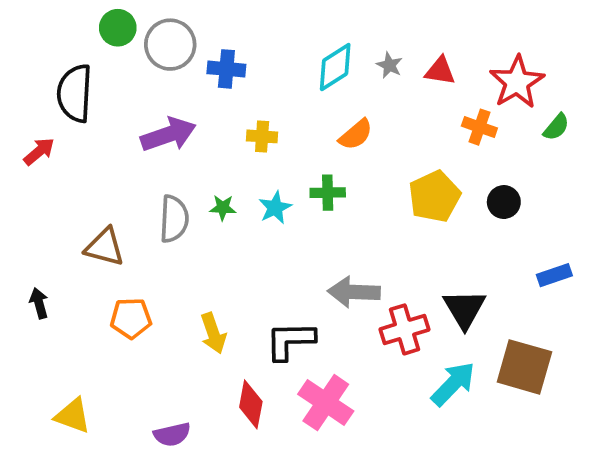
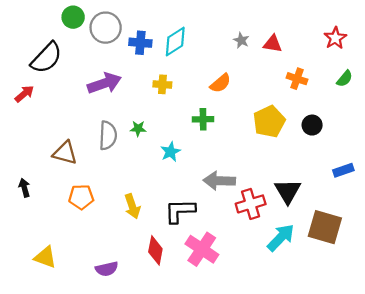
cyan diamond: (335, 67) -> (175, 42), moved
red star: (517, 82) -> (335, 38), moved, size x0.7
black semicircle: (75, 93) -> (46, 58), turned -140
cyan star: (275, 208) -> (171, 152), moved

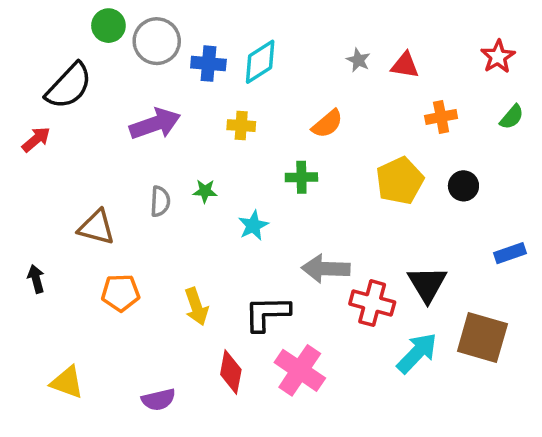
orange cross: (297, 79) -> (441, 117), turned -30
gray semicircle: (108, 135) -> (160, 201), size x0.7
red cross: (251, 204) -> (372, 303), turned 32

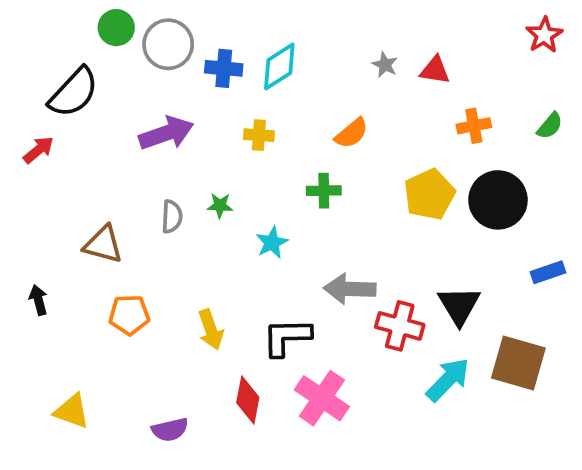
red star: (498, 57) -> (544, 35), moved
black circle: (463, 186) -> (498, 200), size x1.8

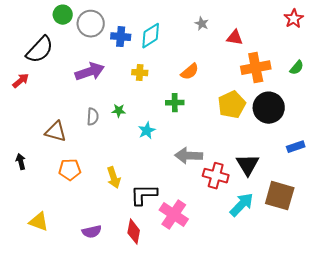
gray star: (385, 65) -> (202, 24), moved
orange cross: (474, 126) -> (256, 68), size x1.6
black L-shape: (287, 337) -> (144, 195), moved
red diamond: (248, 400) -> (134, 232), moved

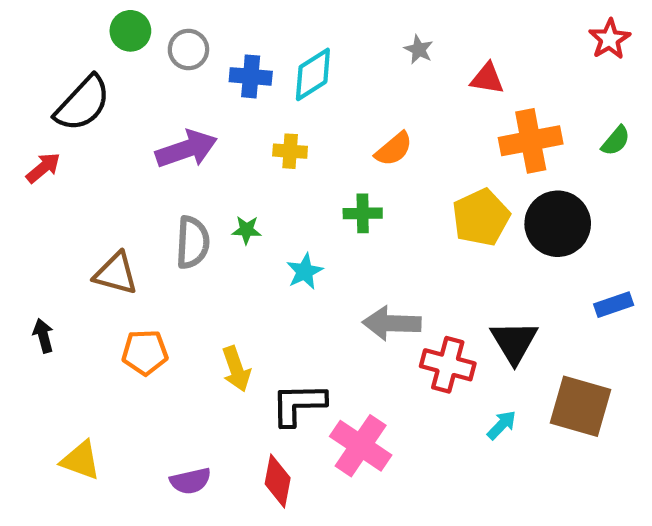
gray circle: (91, 24) -> (188, 50), size x0.7
gray semicircle: (93, 117) -> (193, 242), size x1.4
cyan arrow: (242, 205) -> (502, 425), size x0.6

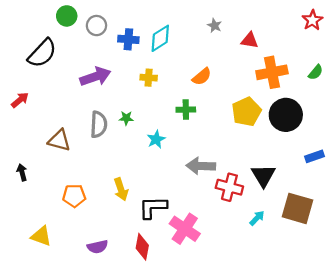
red arrow: (43, 168) -> (20, 100), moved
orange pentagon: (145, 352) -> (74, 196), moved

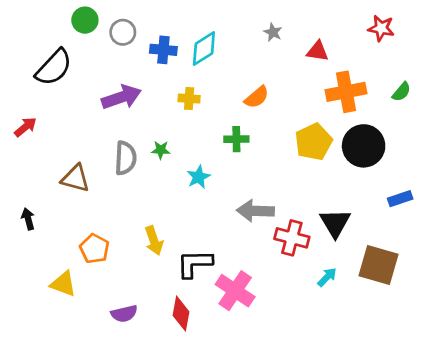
red star: (312, 20) -> (381, 28), moved, turned -30
orange pentagon: (74, 196) -> (94, 249), turned 30
yellow triangle: (41, 236) -> (63, 284), moved

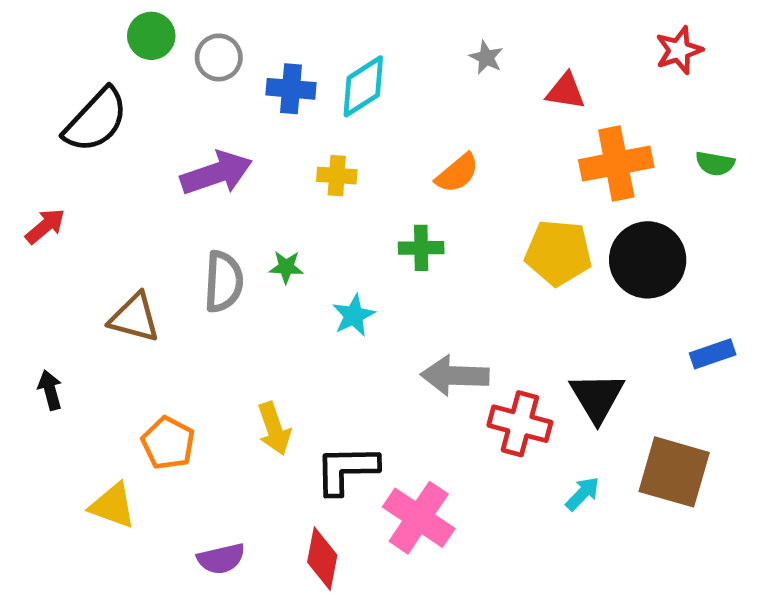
red star: (381, 28) -> (679, 50), turned -30
green semicircle: (401, 92) -> (715, 164), turned 60
yellow pentagon: (314, 142) -> (558, 253), turned 30

